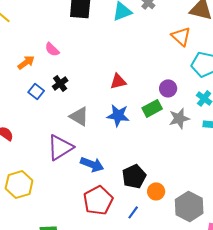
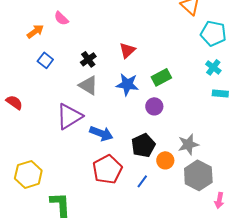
red triangle: (118, 81) -> (127, 50), turned -30
black cross: (60, 83) -> (88, 59), moved
purple circle: (168, 88) -> (154, 106), moved
gray star: (179, 118) -> (188, 144), moved
yellow hexagon: (19, 184) -> (28, 174), moved

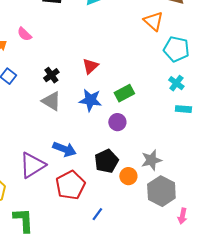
purple triangle: (69, 116) -> (32, 165), moved
blue line: (142, 181) -> (97, 214), moved

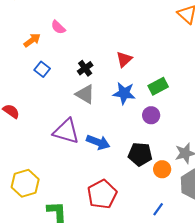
black pentagon: (106, 161) -> (140, 154), turned 30
purple triangle: (32, 165) -> (66, 131), moved, turned 48
red pentagon: (70, 185) -> (102, 194), moved
blue line: (97, 214) -> (158, 209), moved

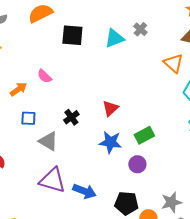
blue square: (42, 69) -> (28, 118), turned -35
gray triangle: (85, 94) -> (48, 141), moved

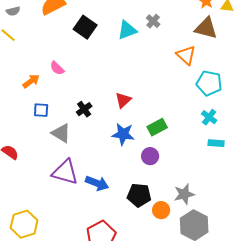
black square: (72, 35) -> (85, 27), turned 30

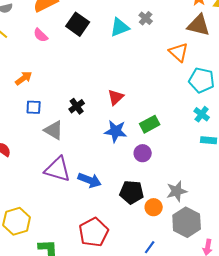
pink semicircle: (57, 68) -> (41, 35), moved

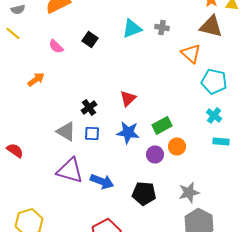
gray cross: (146, 18) -> (162, 27), moved, turned -32
black square: (78, 24) -> (90, 39), moved, size x0.7
pink semicircle: (41, 35) -> (56, 46), moved
blue square: (34, 107) -> (92, 133), moved
orange circle: (154, 207) -> (177, 146), moved

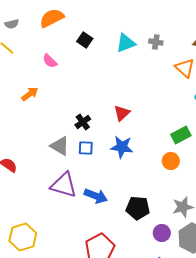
black square: (90, 39) -> (85, 40), moved
green rectangle: (162, 125) -> (181, 135), moved
purple circle: (155, 154) -> (162, 233), moved

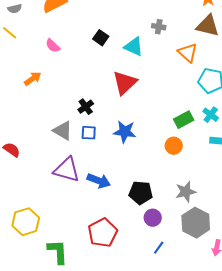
black square: (85, 40) -> (101, 38), moved
cyan triangle: (126, 43) -> (134, 47), moved, turned 45
red triangle: (122, 113) -> (125, 83), moved, size x1.5
purple circle: (162, 233) -> (153, 218), moved

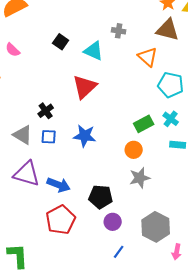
gray star: (186, 192) -> (140, 178), moved
red pentagon: (103, 233) -> (61, 220), moved

